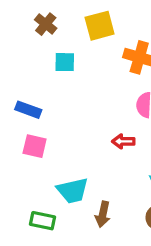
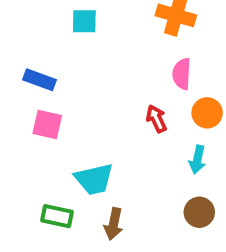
red arrow: (123, 141) -> (156, 119), turned 65
brown arrow: (103, 214) -> (114, 224), moved

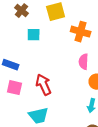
red arrow: (156, 119) -> (44, 85), moved, size x1.5

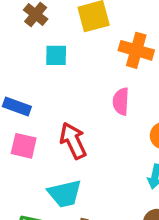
pink semicircle: (84, 62) -> (121, 101), moved

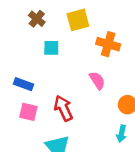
pink semicircle: (121, 101) -> (97, 80), turned 144

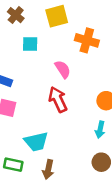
pink semicircle: (97, 80) -> (63, 69), moved
red arrow: (63, 108) -> (58, 99), moved

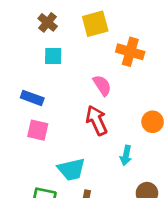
cyan square: (30, 44) -> (53, 56), moved
cyan arrow: (100, 130) -> (126, 155), moved

